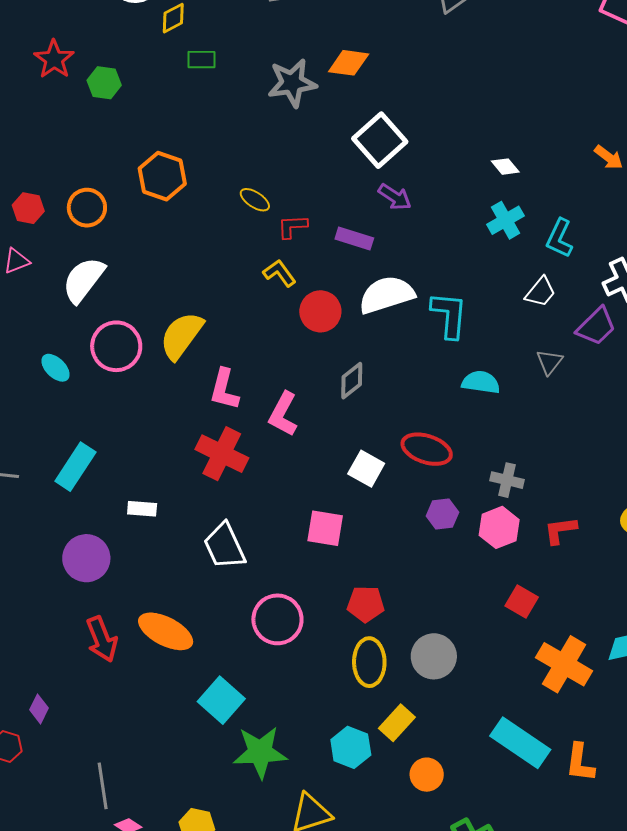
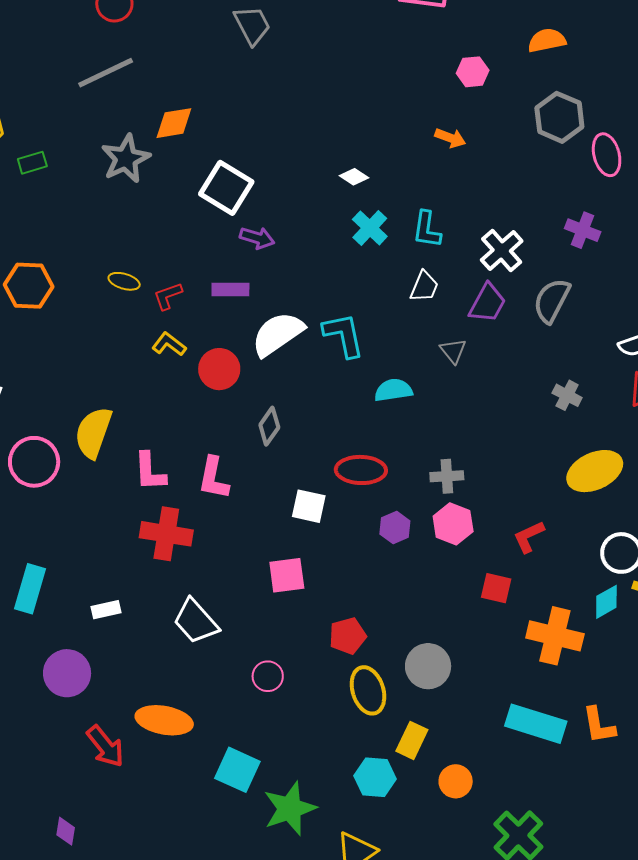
red L-shape: (560, 530) -> (529, 537), moved
pink circle: (277, 619) -> (268, 676), size x0.6

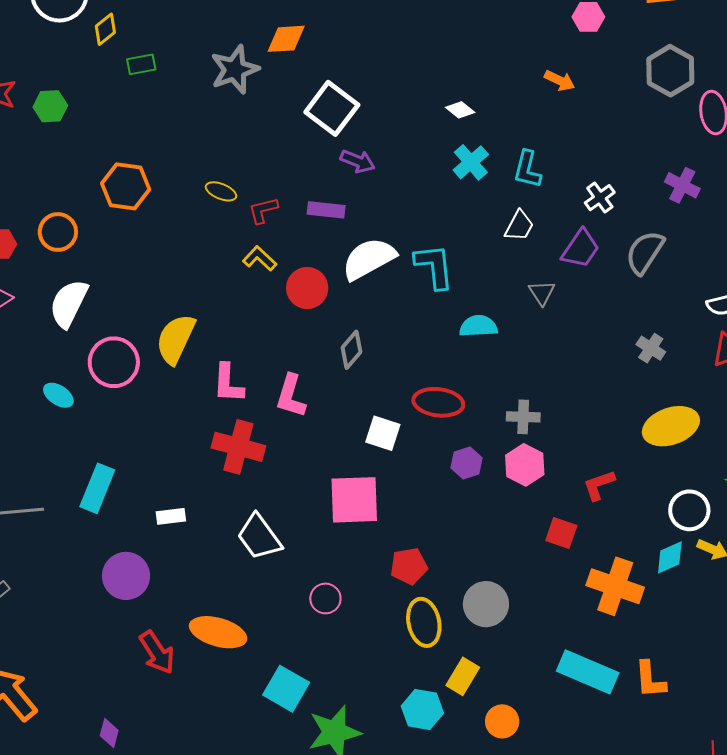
white cross: (502, 250) -> (600, 198), size x0.7
pink square: (287, 575) -> (354, 500), size x1.4

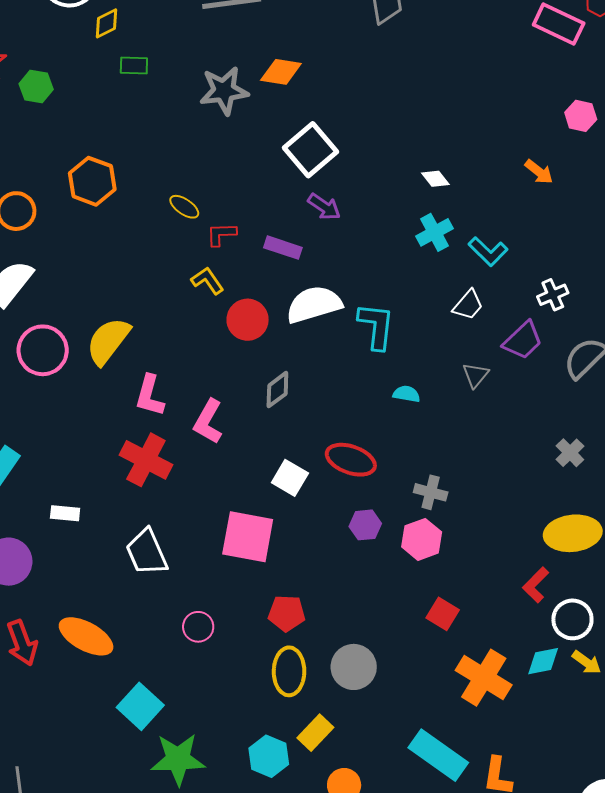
cyan L-shape: (527, 169) -> (488, 251), turned -72
cyan semicircle: (478, 326) -> (406, 394), size x0.7
red L-shape: (599, 485) -> (536, 585), moved, turned -39

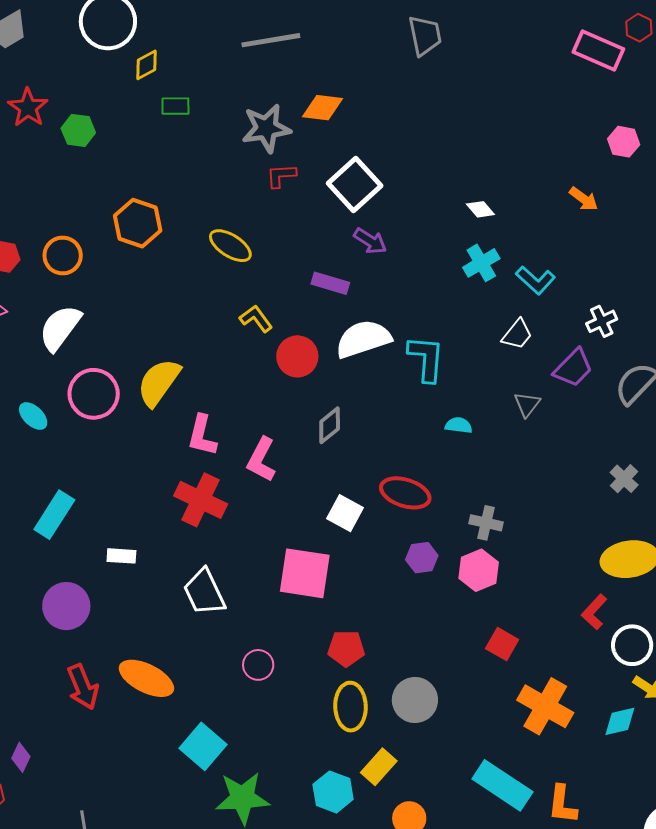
yellow ellipse: (184, 207) -> (230, 246), size x1.4
red L-shape: (221, 234) -> (281, 176), moved
cyan diamond: (543, 661) -> (620, 721), moved

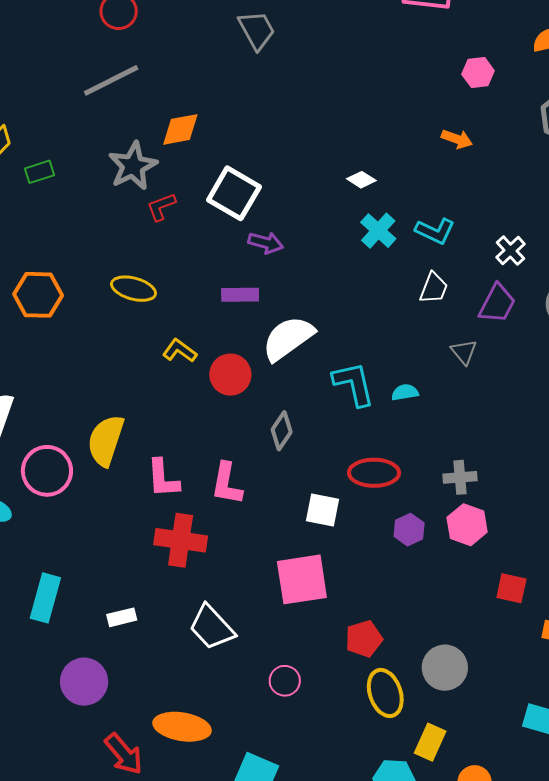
cyan L-shape: (426, 358) -> (354, 384), moved

